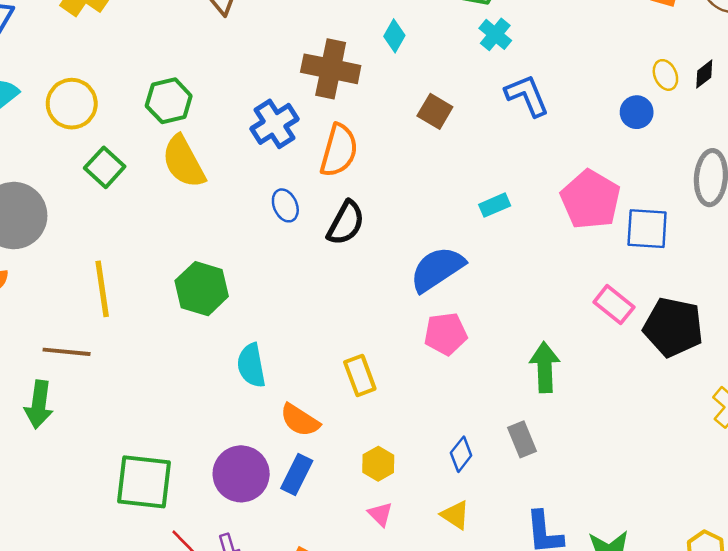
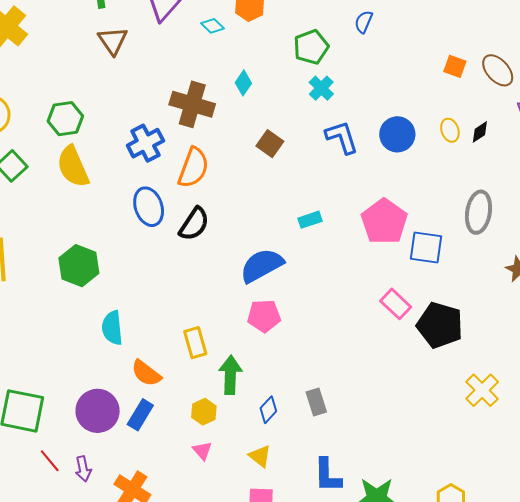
blue circle: (637, 112) -> (397, 134), moved, size x1.4
blue ellipse: (285, 205) -> (149, 207), size x1.5
green arrow: (545, 367) -> (230, 375), moved

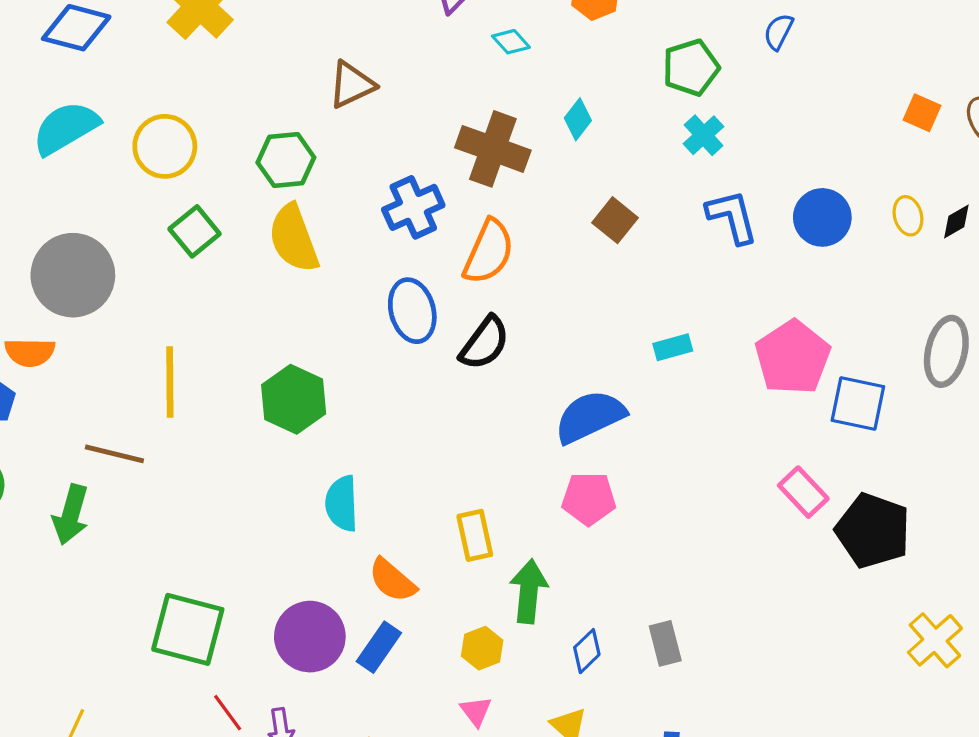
cyan diamond: (213, 26) -> (511, 42), moved
brown triangle: (113, 41) -> (352, 85), moved, turned 36

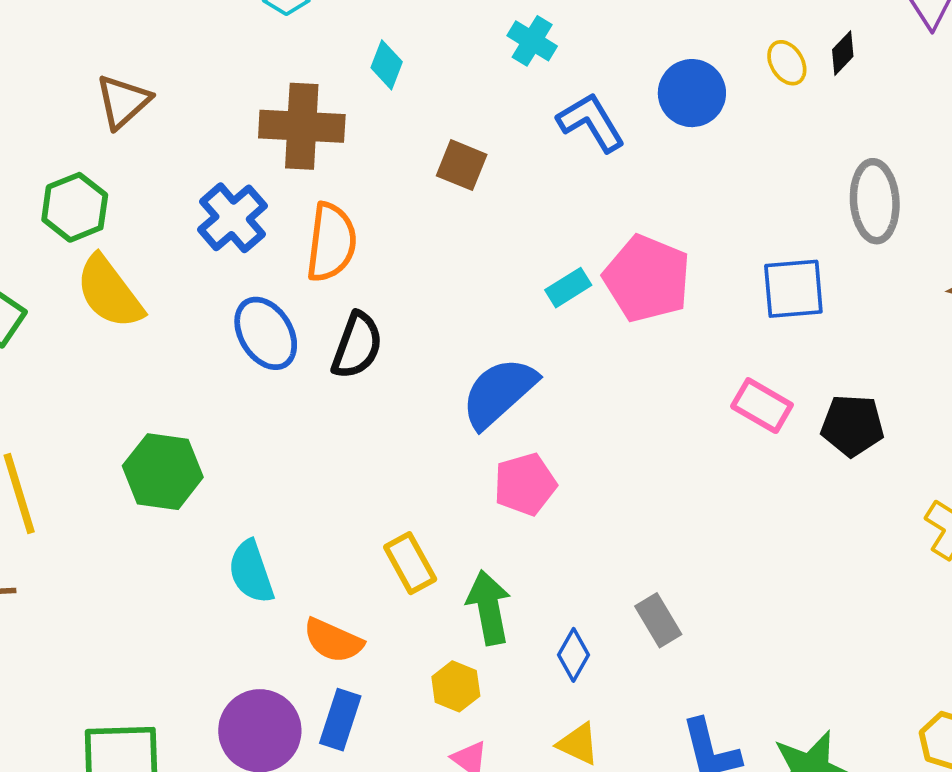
pink pentagon: (793, 357) -> (647, 279), moved
black pentagon: (873, 531) -> (852, 425), size x0.7

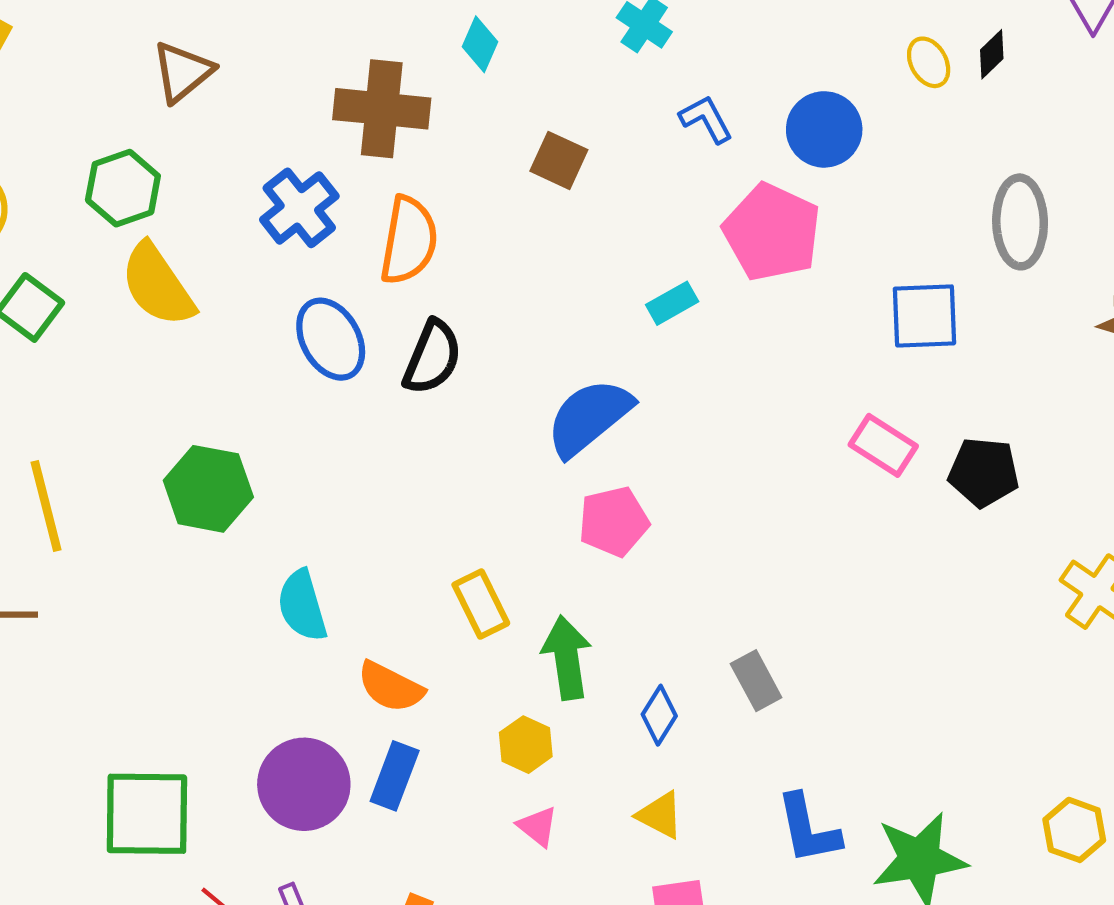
blue circle: (692, 93) -> (824, 129), moved
blue L-shape: (591, 122) -> (706, 119), size x0.7
pink pentagon: (647, 279) -> (772, 232), moved

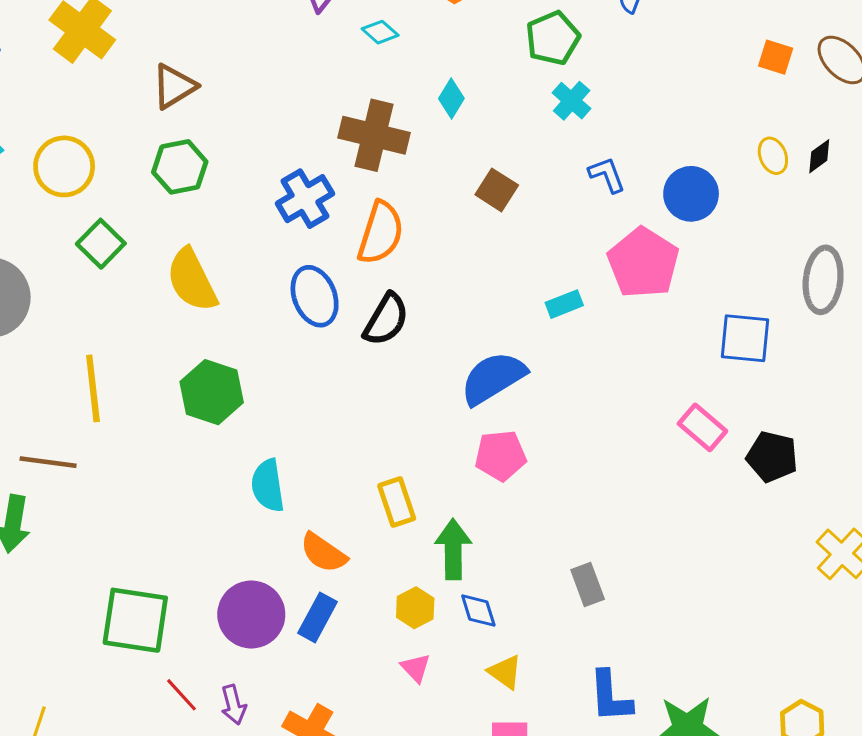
brown triangle: (182, 72) -> (174, 86), moved
yellow semicircle: (157, 285) -> (192, 280), moved
blue diamond: (659, 715) -> (478, 611), moved, turned -57

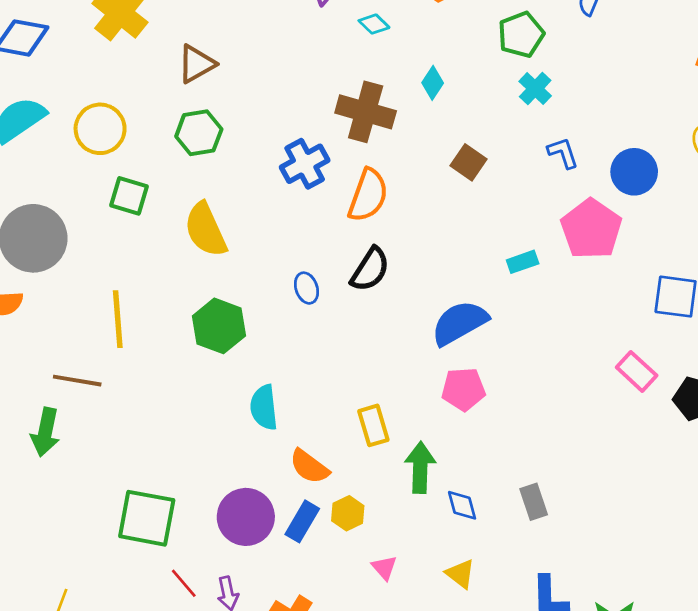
green square: (101, 244) -> (129, 196), turned -30
blue ellipse: (315, 296) -> (306, 288), moved, size x0.6
yellow hexagon: (415, 608) -> (348, 513), moved
blue diamond: (478, 611) -> (462, 505), moved

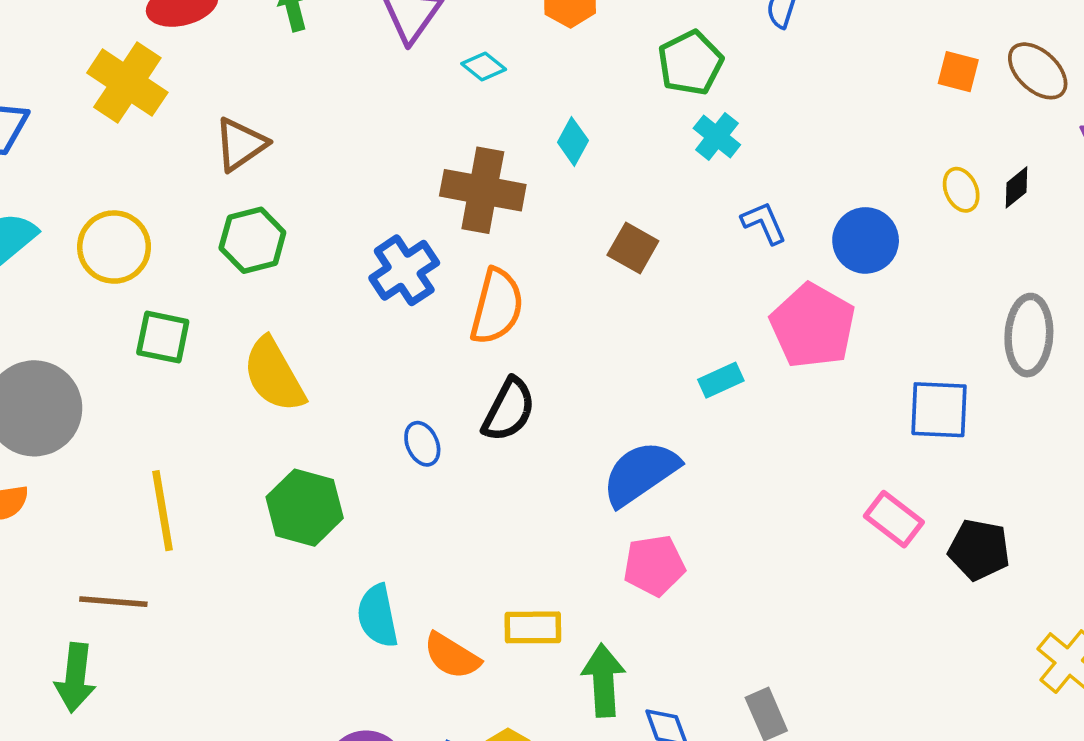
yellow rectangle: (373, 425) -> (533, 627), turned -69
orange semicircle: (309, 467) -> (452, 656), moved

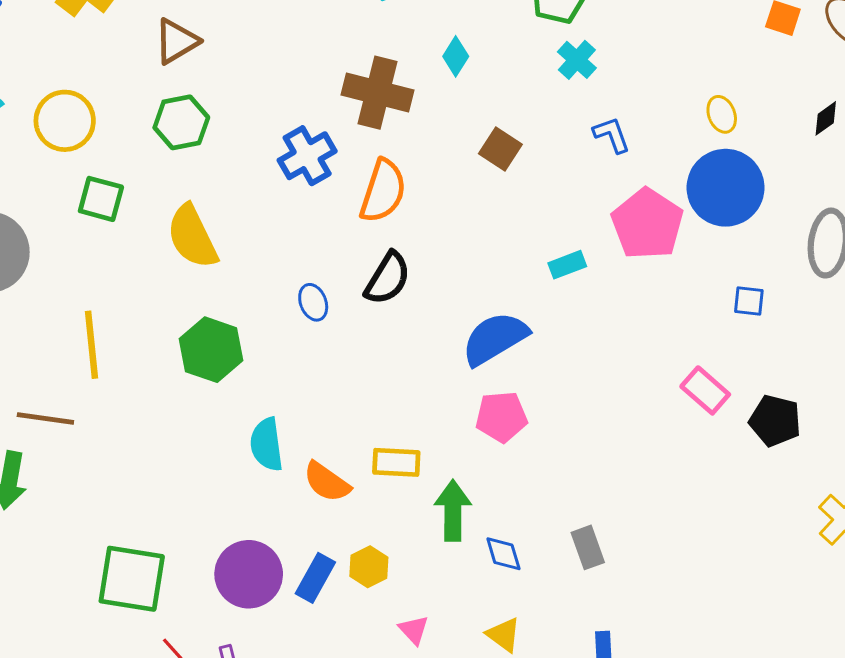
yellow ellipse: (961, 190) -> (722, 114), moved
blue circle: (866, 240) -> (726, 188), moved, size x1.4
blue square: (939, 410) -> (749, 301), size x0.6

